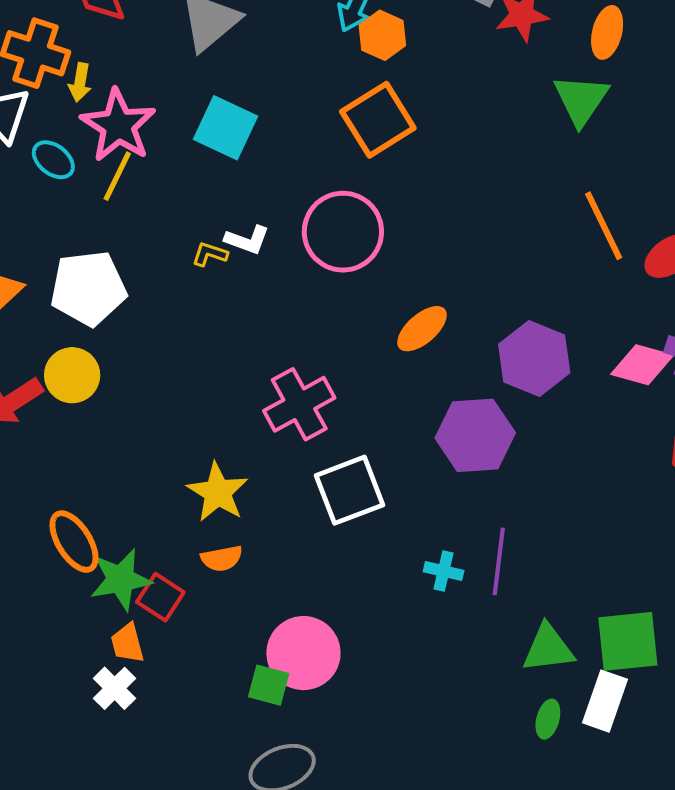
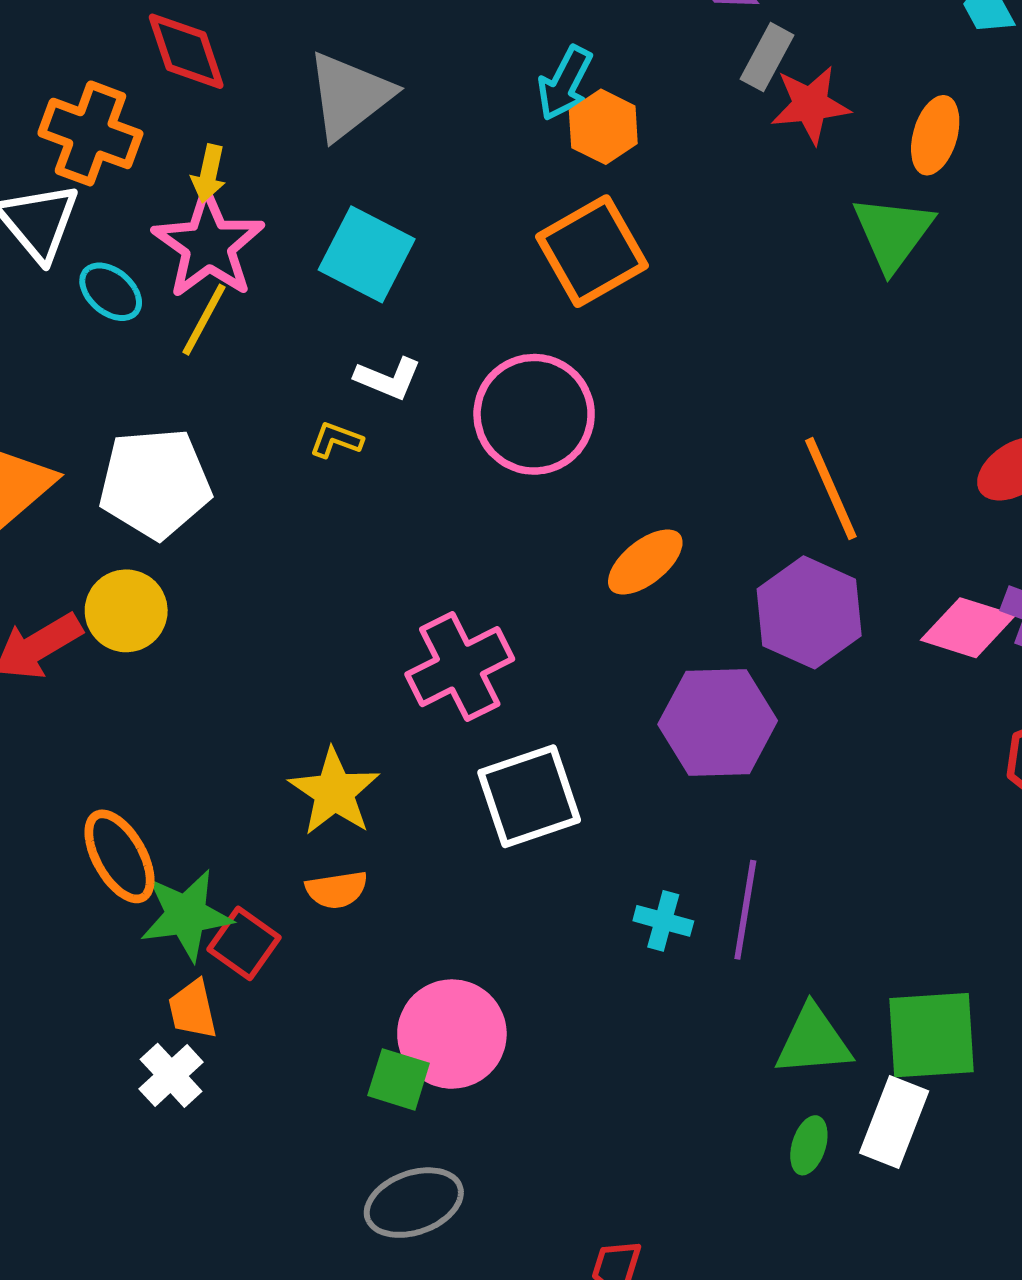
yellow arrow: (80, 82) -> (209, 174), moved
orange line: (604, 226) -> (831, 489), moved
white L-shape: (247, 240) -> (388, 378), moved

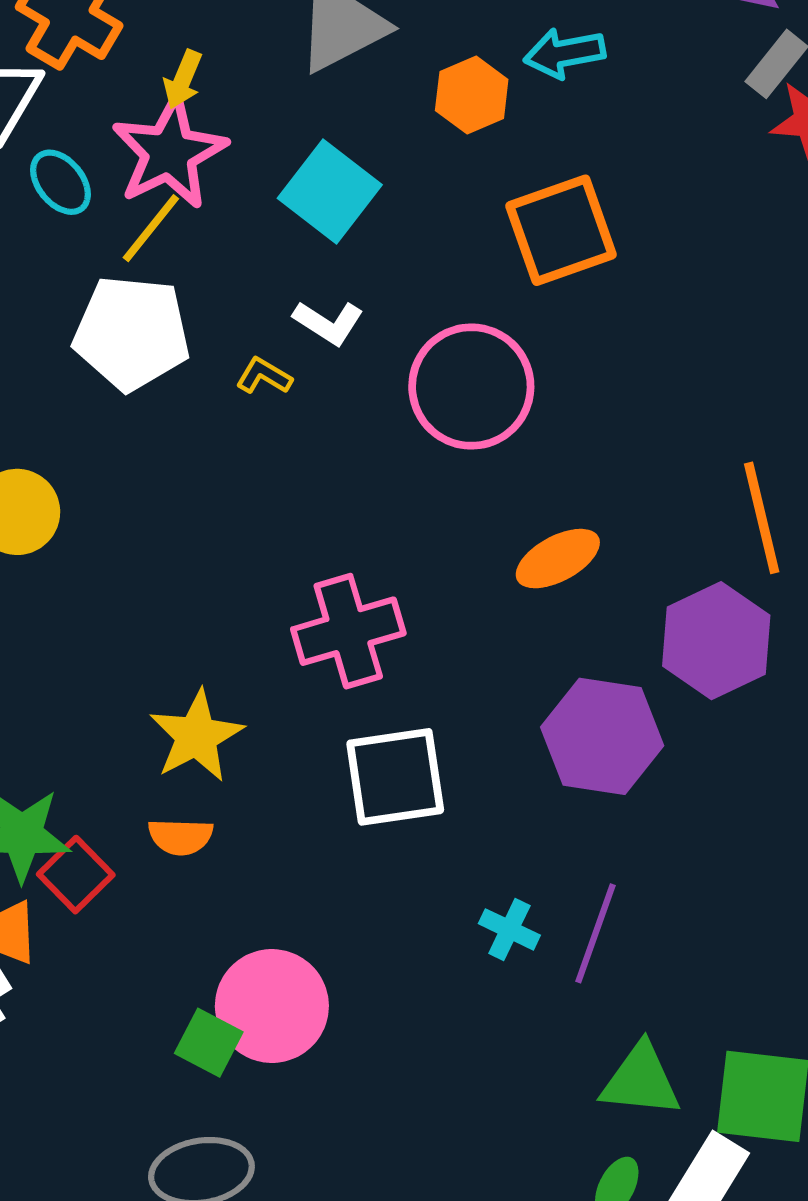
cyan arrow: (565, 83) -> (565, 53), turned 42
orange hexagon: (603, 127) -> (472, 95), moved
white pentagon: (155, 483) -> (132, 333), moved

